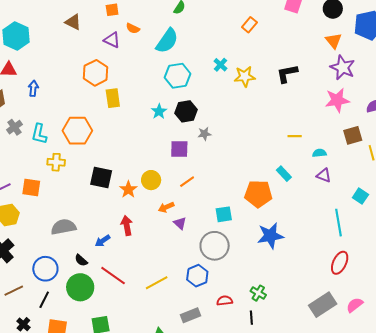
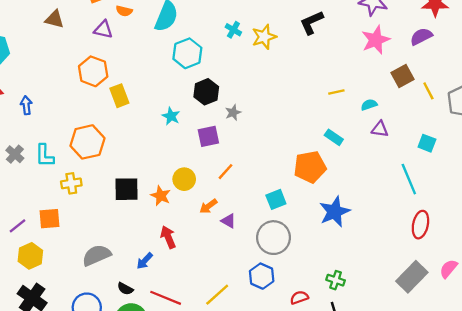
cyan star: (159, 111) -> (171, 116), moved

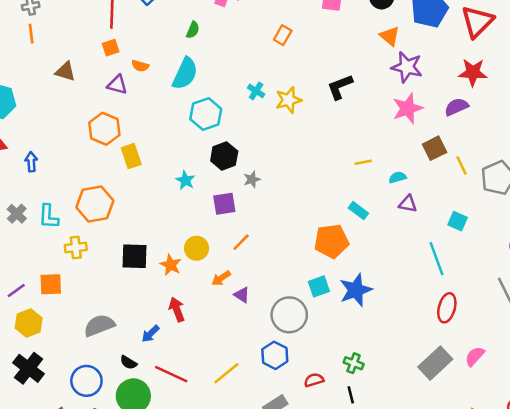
cyan square: (276, 199) -> (319, 286), moved

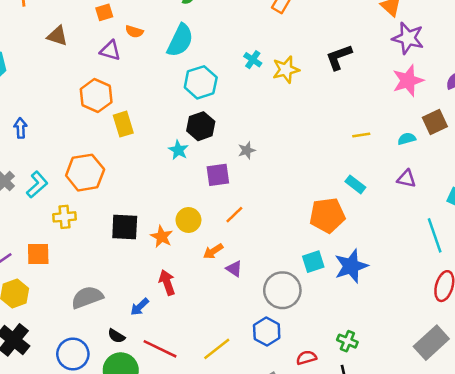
black hexagon: (224, 156) -> (201, 126), moved
cyan semicircle: (397, 177) -> (407, 139), moved
cyan L-shape: (48, 217) -> (37, 185), turned -135

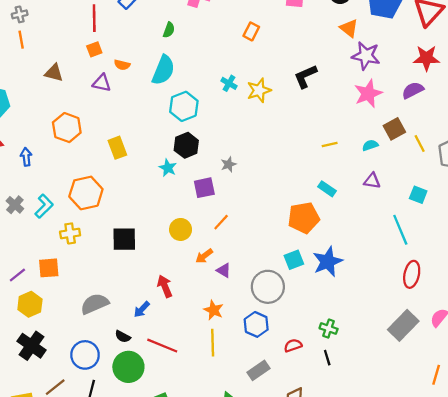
orange hexagon: (96, 96) -> (67, 128), moved
orange star: (162, 237) -> (214, 310), moved
yellow line: (217, 349) -> (213, 343), turned -50

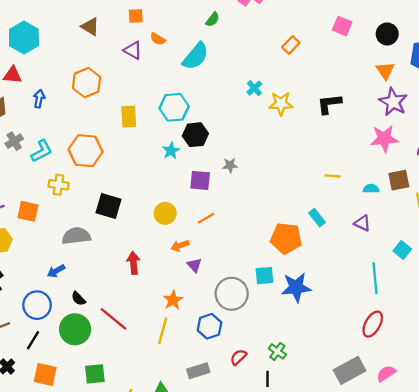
cyan hexagon: (184, 106) -> (174, 107), moved
gray semicircle: (95, 304) -> (76, 236), moved
blue arrow: (142, 309) -> (56, 271), moved
red semicircle: (293, 345) -> (238, 357), turned -42

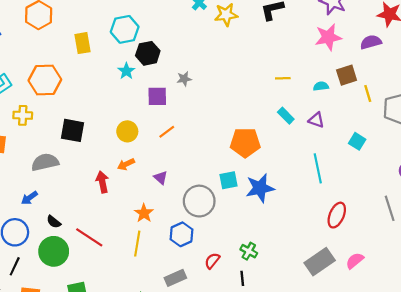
cyan rectangle: (317, 218) -> (286, 116), moved
orange arrow: (180, 246) -> (126, 164), moved
cyan line: (375, 278) -> (318, 168), moved

